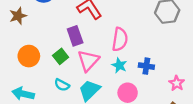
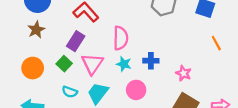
brown star: (18, 16) -> (36, 30), moved
purple rectangle: (75, 36) -> (76, 41), turned 60

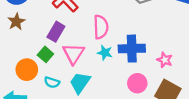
blue cross: (151, 61) -> (132, 49), size x1.6
orange circle: (33, 68) -> (27, 70), moved
pink circle: (136, 90) -> (137, 83), moved

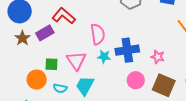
purple rectangle: (56, 32) -> (45, 33), moved, turned 36
green square: (45, 54) -> (52, 64), turned -32

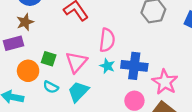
purple rectangle: (45, 33) -> (14, 43), moved
pink star: (158, 57) -> (165, 82), size x1.6

